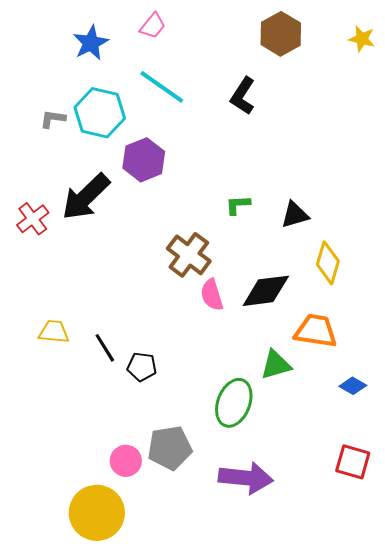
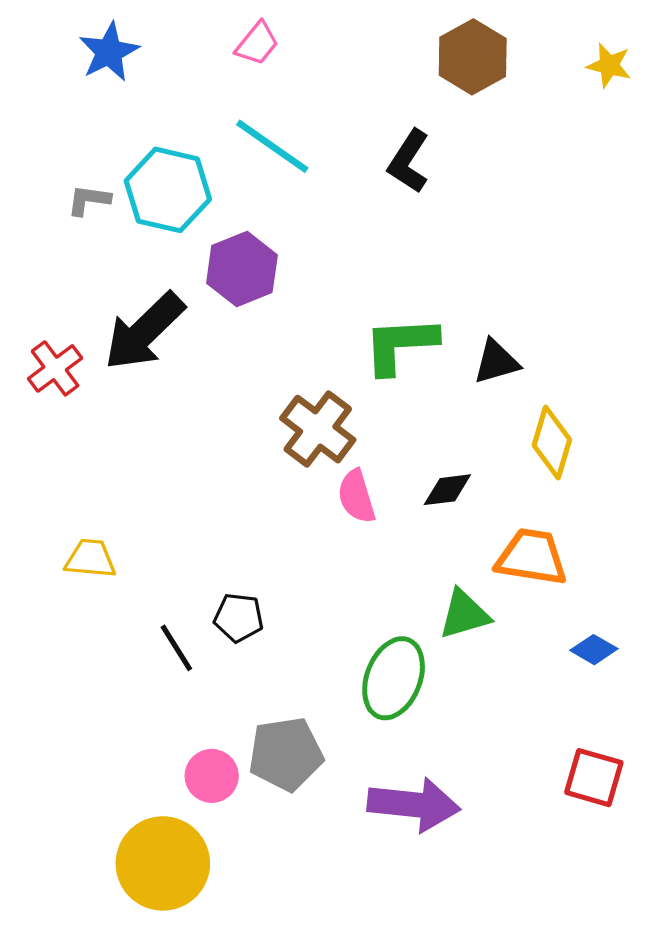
blue star: (91, 43) -> (109, 52), moved
green L-shape: (238, 205) -> (400, 345), size x1.8
black diamond: (266, 291) -> (447, 490), size x0.6
black line: (105, 348) -> (176, 648), moved

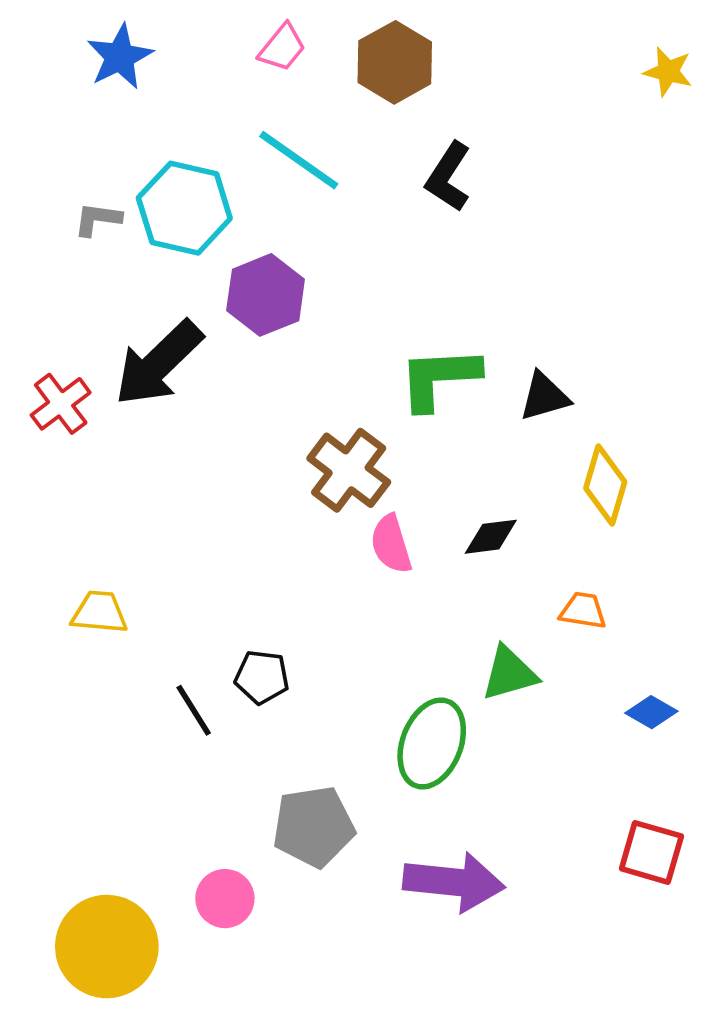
brown hexagon: (473, 57) -> (395, 62), moved
orange trapezoid: (532, 557) -> (583, 611), size x0.6
pink circle: (212, 776) -> (225, 899), moved
yellow circle: (163, 863) -> (107, 947), moved

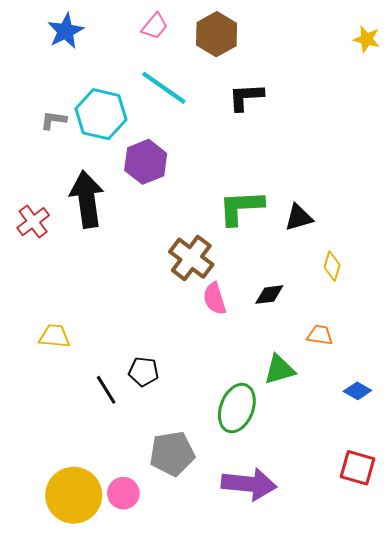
black L-shape: (448, 177) -> (246, 97), turned 54
black arrow: (159, 363) -> (87, 199), turned 126
yellow diamond: (605, 485) -> (332, 266), size x0.7
yellow circle: (107, 947) -> (74, 495), moved

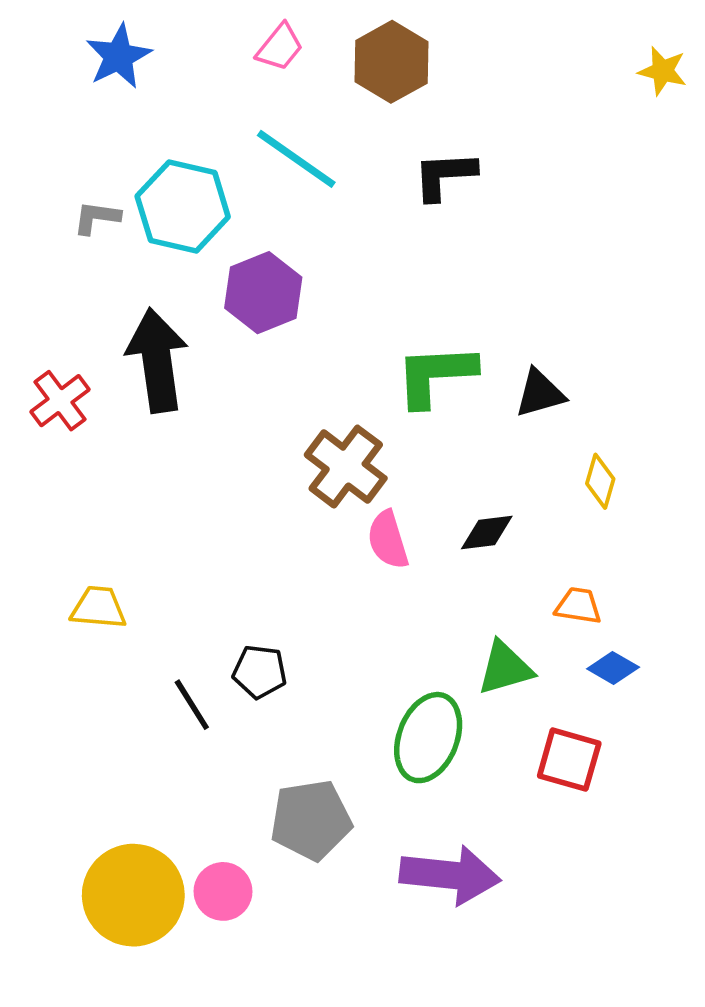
blue diamond: (357, 391) -> (613, 668), moved
red square: (357, 468) -> (569, 760), moved

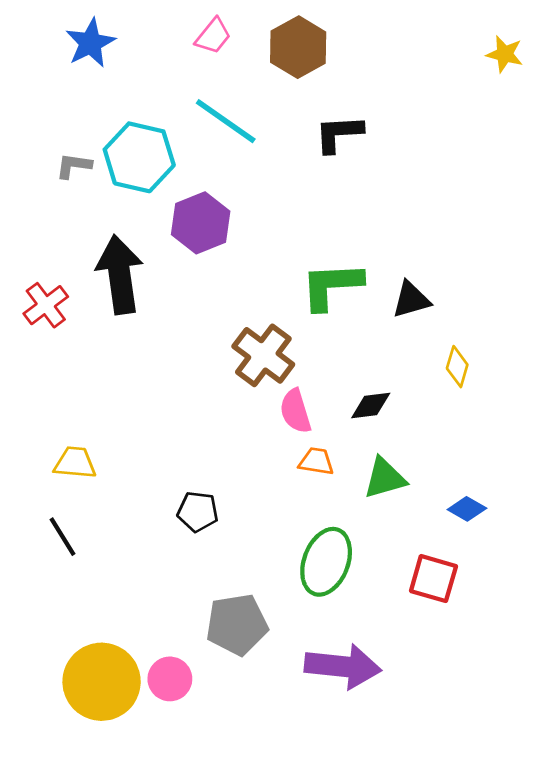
orange trapezoid: (578, 606) -> (316, 461), moved
green triangle: (505, 668) -> (385, 478), moved
black line: (192, 705) -> (62, 537), moved

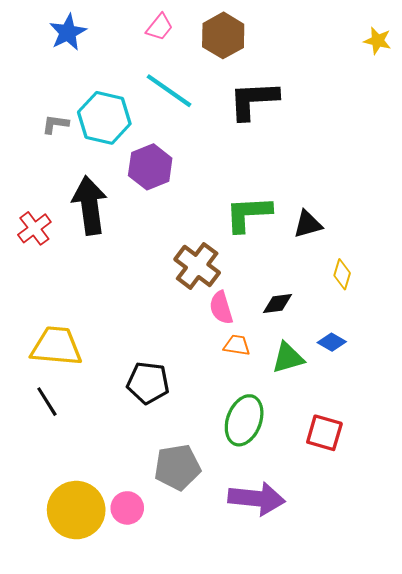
black L-shape: (339, 134) -> (253, 100), size x1.4
yellow trapezoid: (75, 463) -> (56, 346), size x1.6
blue diamond: (467, 509) -> (332, 342), moved
black pentagon: (198, 512) -> (148, 383), size x1.4

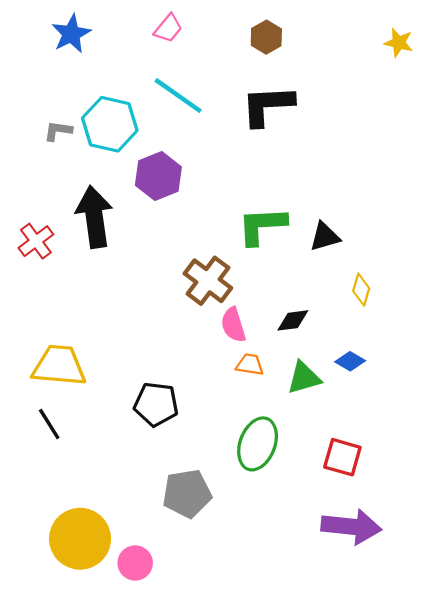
brown hexagon: (223, 35) -> (266, 37), moved, size x0.7
purple arrow: (257, 499) -> (351, 527), moved
pink circle: (127, 508) -> (135, 563), moved

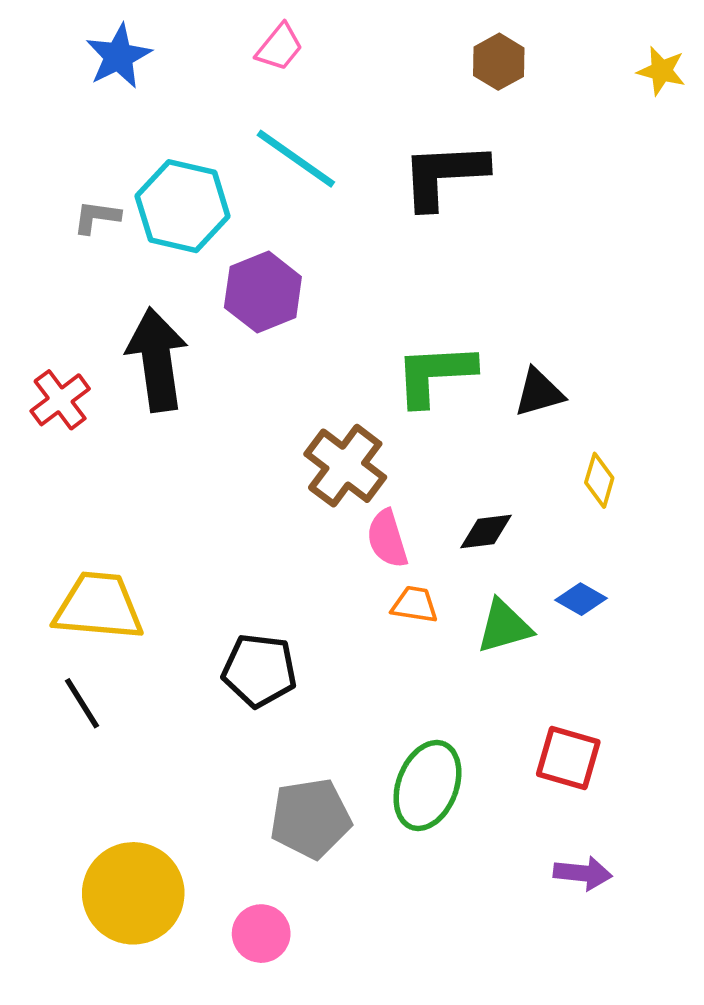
brown hexagon: (266, 37) -> (499, 62), moved
green ellipse: (258, 444) -> (427, 785), moved
purple arrow: (351, 527) -> (583, 873), size x0.6
pink circle: (135, 563) -> (261, 934), moved

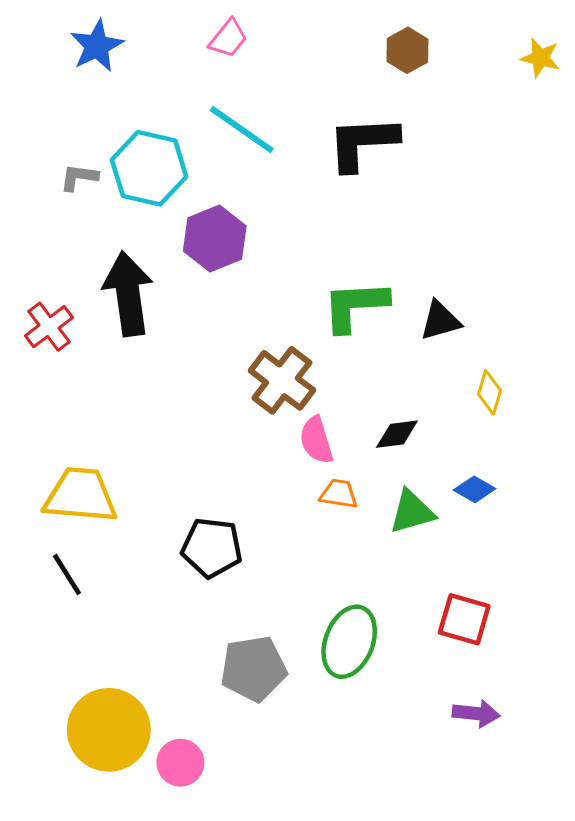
pink circle: (261, 934) -> (180, 763), moved

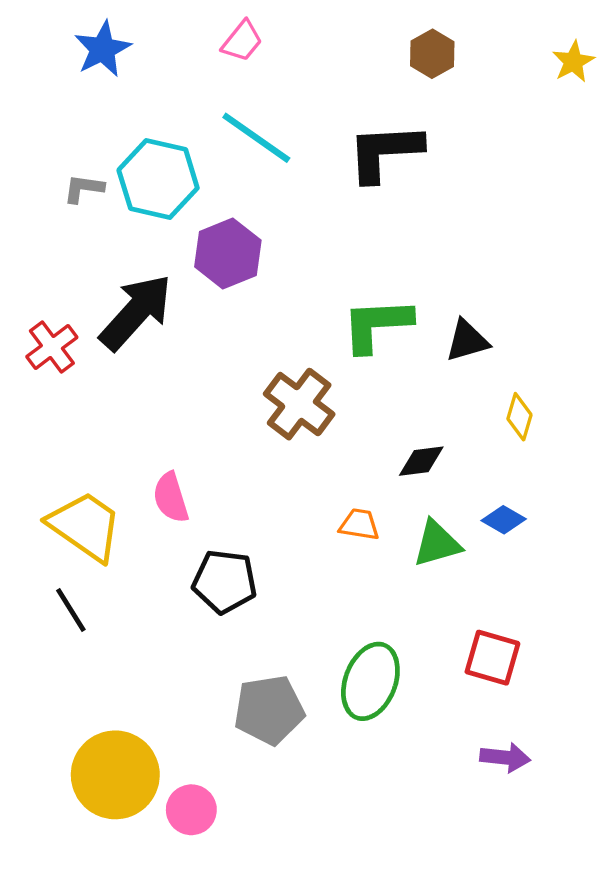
yellow star: (540, 58) -> (573, 62), turned 30
black arrow: (128, 294) -> (136, 312), turned 50
pink semicircle: (316, 440) -> (171, 498), moved
yellow trapezoid: (80, 495) -> (85, 526), turned 30

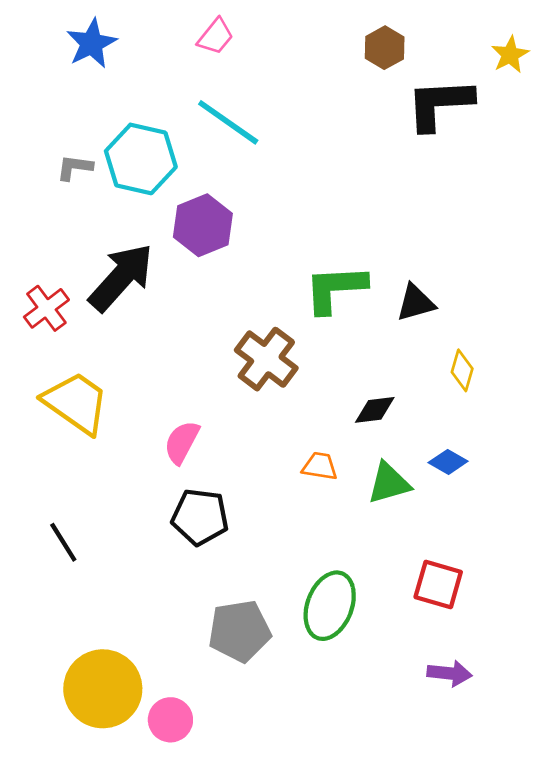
black L-shape: (385, 152) -> (440, 104), moved
pink semicircle: (171, 498) -> (182, 442), moved, turned 45
yellow trapezoid: (85, 526) -> (76, 403), moved

